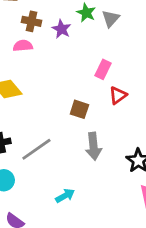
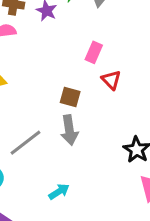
red triangle: (118, 95) -> (111, 80), turned -36
gray arrow: (93, 146) -> (69, 130), moved

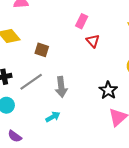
brown square: (70, 97) -> (42, 50), moved
gray arrow: (69, 130) -> (61, 87), moved

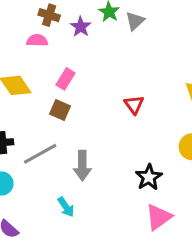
pink rectangle: (82, 21) -> (65, 79), moved
cyan arrow: (53, 117) -> (66, 207), turned 80

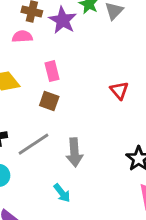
purple star: (81, 27) -> (63, 20), size x1.4
pink rectangle: (65, 79) -> (52, 71), turned -42

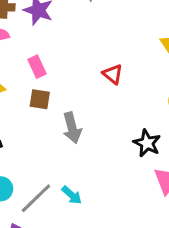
gray line: (33, 144) -> (36, 198), moved
gray arrow: (74, 152) -> (72, 128), moved

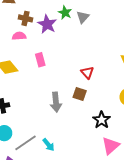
brown square: (40, 99) -> (80, 94), moved

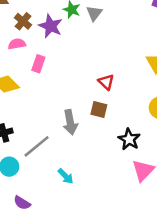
brown cross: (25, 18) -> (23, 21), turned 32
pink rectangle: (40, 60) -> (38, 64), moved, turned 40
gray line: (26, 143) -> (37, 146), moved

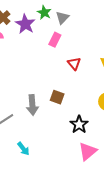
pink rectangle: (38, 64) -> (55, 40), moved
red triangle: (106, 82) -> (74, 64), moved

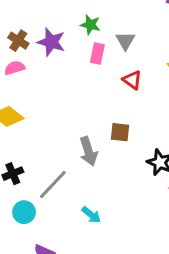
green star: (44, 13) -> (90, 25), moved
gray triangle: (62, 18) -> (125, 41), moved

